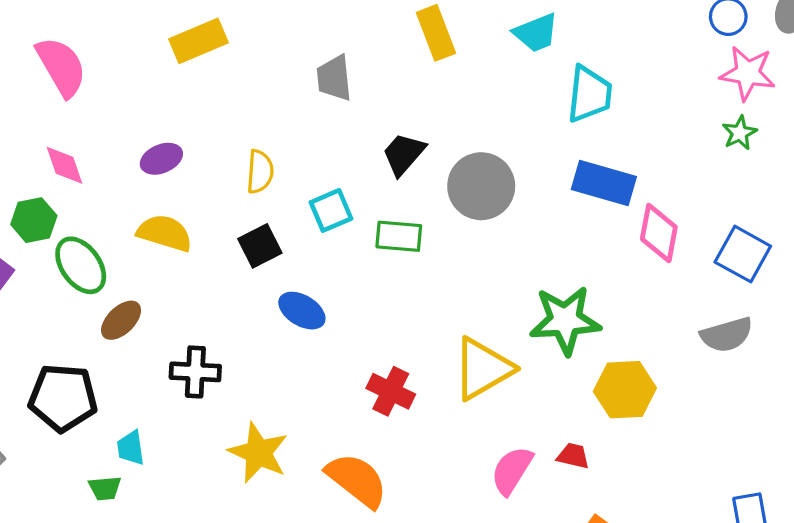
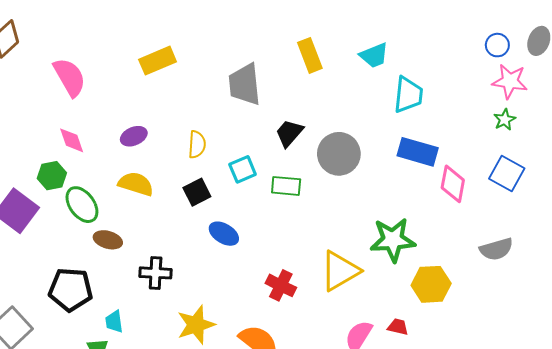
gray trapezoid: (334, 78) -> (245, 84), size x1.4
blue square: (743, 254) -> (507, 174), moved
brown ellipse: (121, 320) -> (108, 240), turned 60
yellow star: (258, 453) -> (196, 325), turned 30

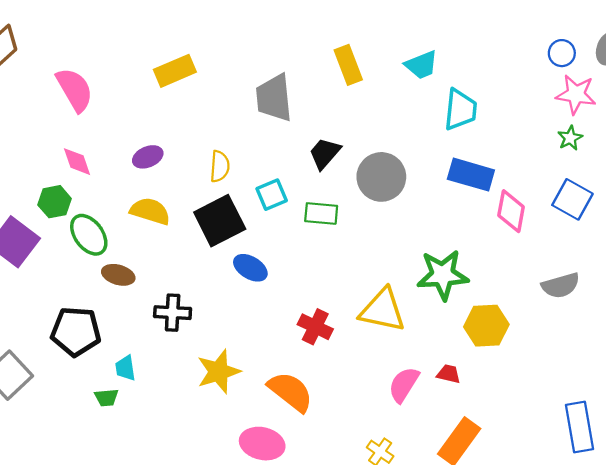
black square: (197, 192) -> (220, 221), size x1.6
yellow triangle: (340, 271) -> (383, 310), turned 42

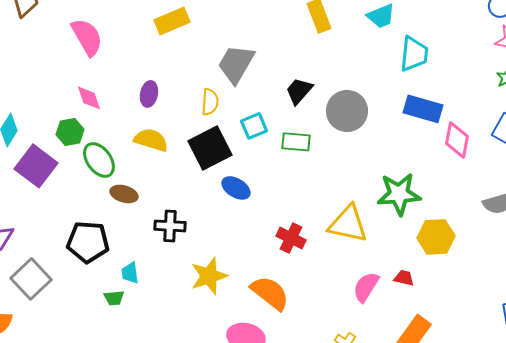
gray trapezoid: (274, 98) -> (236, 64), moved, turned 36
purple ellipse: (148, 157) -> (149, 94), turned -55

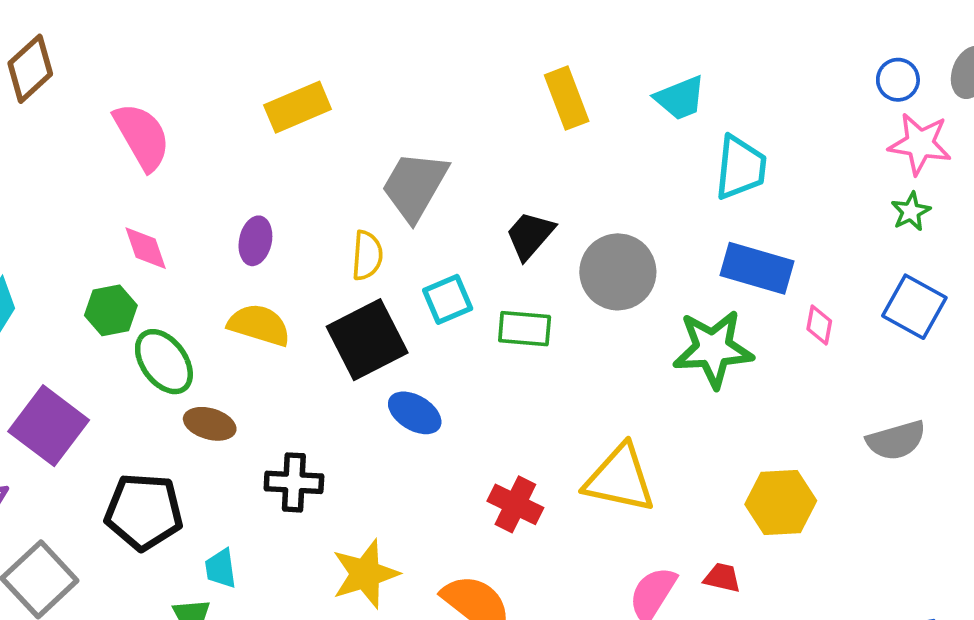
pink diamond: (457, 140) -> (819, 325), size x0.6
purple square: (36, 166) -> (49, 426), moved
green star: (399, 194) -> (713, 349), moved

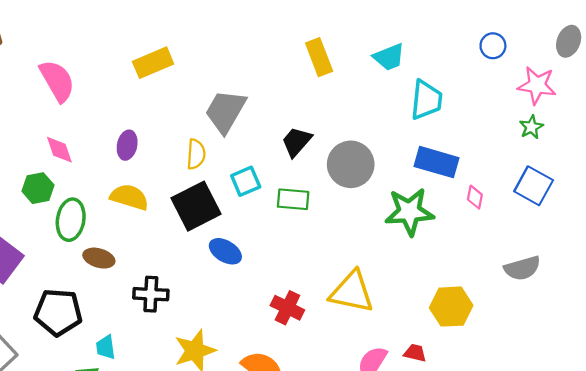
blue circle: (898, 80) -> (493, 46), moved
green ellipse: (164, 362) -> (71, 220), turned 45

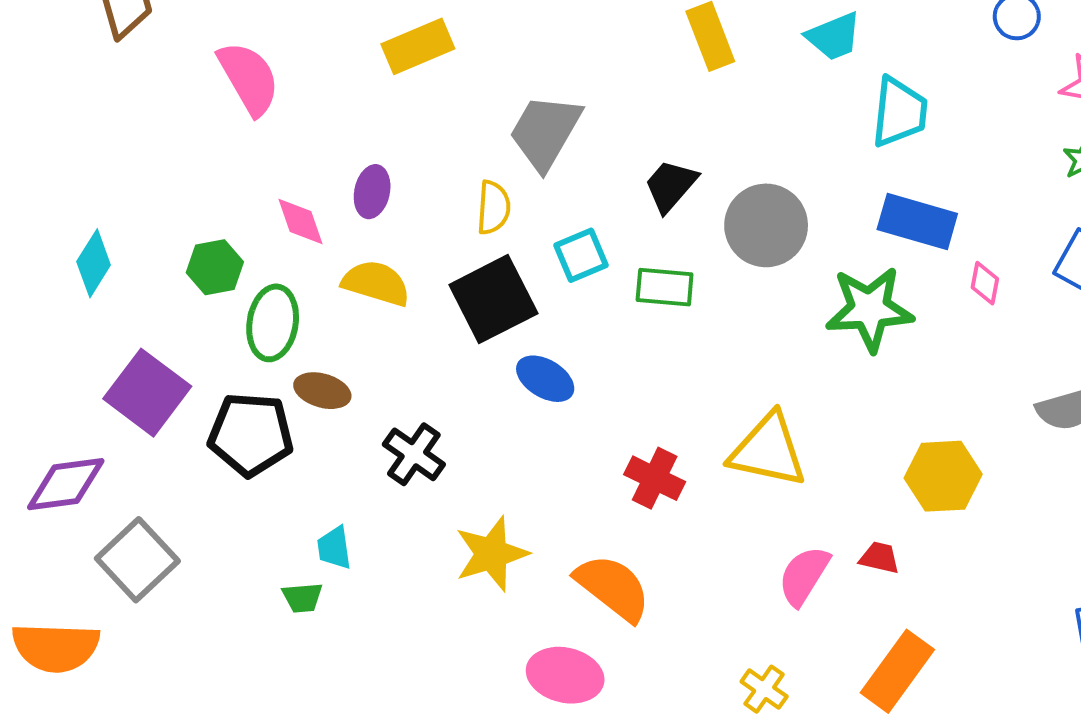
pink diamond: (59, 150) -> (300, 221), moved
black cross: (151, 294) -> (414, 454), turned 32
black pentagon: (58, 312) -> (251, 434), moved

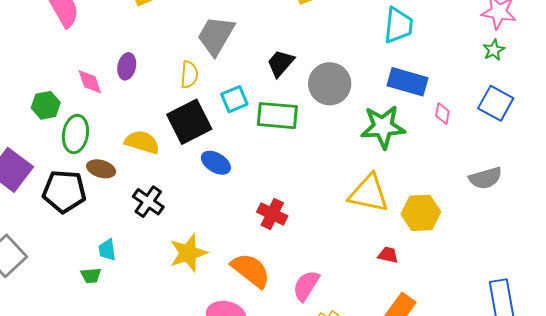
yellow semicircle: (376, 283) -> (142, 142), moved
green rectangle: (665, 287) -> (277, 116), size x1.4
yellow triangle: (768, 450) -> (369, 193), moved
pink semicircle: (804, 576) -> (306, 286), moved

